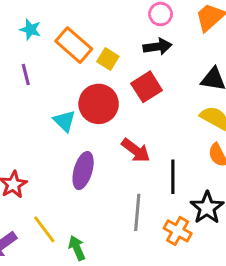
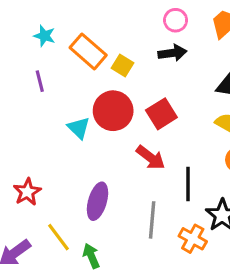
red square: (147, 87) -> (161, 114), moved
purple ellipse: (83, 171) -> (97, 201), moved

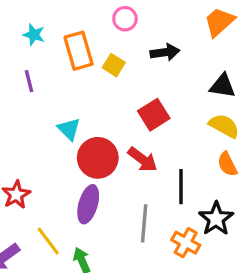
pink circle: (176, 20) -> (125, 19), moved
orange rectangle: (88, 51) -> (79, 51), turned 33
red circle: (113, 111) -> (98, 158), moved

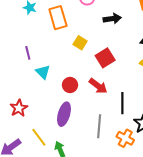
yellow square: (114, 65) -> (80, 43), moved
purple line: (29, 81) -> (28, 53), moved
cyan triangle: (69, 129) -> (43, 72), moved
red circle: (98, 158) -> (70, 85), size x0.6

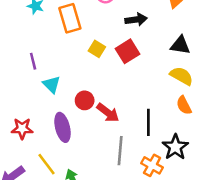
red square: (105, 58) -> (128, 51), moved
red arrow: (98, 86) -> (108, 113), moved
red star: (19, 108) -> (22, 129), turned 30
purple ellipse: (64, 114) -> (63, 127), moved, turned -30

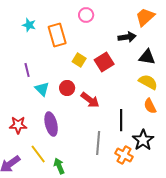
black arrow: (136, 19) -> (127, 37), moved
red circle: (85, 100) -> (67, 88), moved
red arrow: (108, 113) -> (90, 100), moved

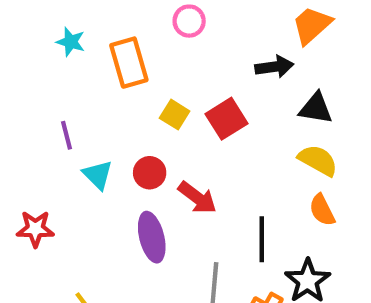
purple ellipse: (51, 124) -> (152, 237), moved
red star: (18, 125) -> (35, 229), moved

